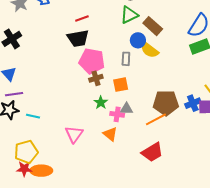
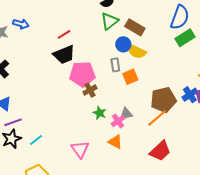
orange square: (121, 85) -> (130, 77), moved
pink cross: (117, 114) -> (118, 121), turned -32
cyan line: (33, 116) -> (36, 140), turned -40

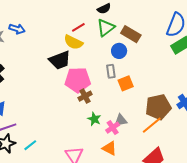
red line: (64, 34) -> (78, 27), moved
yellow semicircle: (137, 51) -> (73, 42), moved

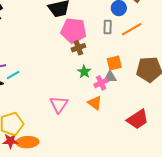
orange square: (126, 83) -> (114, 63), moved
orange line: (152, 125) -> (132, 29), moved
cyan line: (30, 145) -> (13, 75), moved

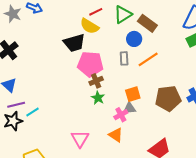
green star: (84, 72) -> (98, 98), moved

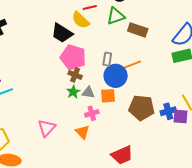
brown rectangle: (147, 23) -> (138, 30), turned -30
blue circle: (134, 39) -> (116, 76), moved, size x1.5
black trapezoid: (74, 43) -> (62, 33), turned 35
brown cross: (96, 81) -> (75, 75), turned 32
gray triangle: (129, 108) -> (88, 92), moved

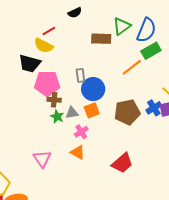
green triangle: (116, 16) -> (122, 26), moved
orange line: (131, 65) -> (132, 67), moved

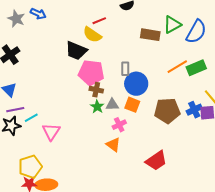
green rectangle: (151, 51) -> (196, 68), moved
orange square: (92, 110) -> (132, 105), turned 35
pink triangle: (42, 159) -> (51, 132), moved

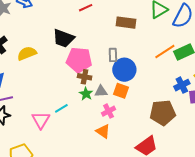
yellow semicircle: (92, 35) -> (27, 53), moved, turned 126
brown rectangle: (150, 35) -> (126, 23), moved
blue cross: (194, 110) -> (182, 85), moved
brown pentagon: (167, 111) -> (163, 113), moved
cyan line: (31, 118) -> (61, 108), moved

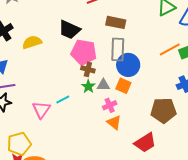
brown rectangle: (126, 23) -> (116, 22), moved
gray rectangle: (113, 55) -> (118, 50), size x1.6
orange triangle: (103, 131) -> (114, 122), moved

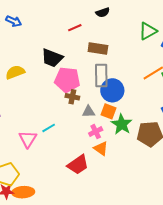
green star: (88, 86) -> (122, 124), moved, size x1.5
red trapezoid: (145, 143) -> (78, 165), moved

